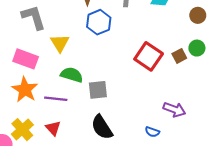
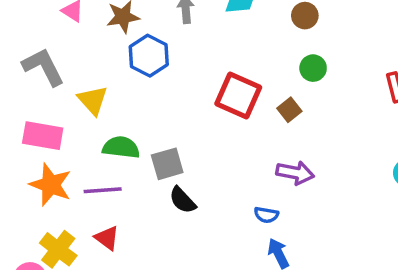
brown square: (179, 56) -> (289, 110), moved
black semicircle: (102, 127) -> (183, 200), moved, size x0.7

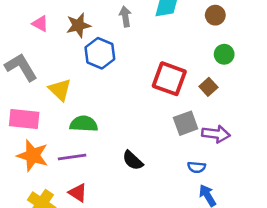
gray square: (167, 164) -> (186, 123), moved

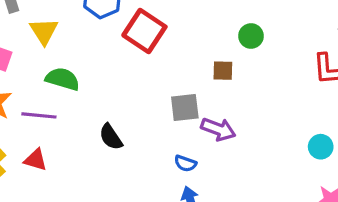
red square: (169, 79) -> (144, 31), moved
brown square: (208, 87) -> (223, 71), turned 30
red triangle: (78, 193) -> (36, 160), turned -30

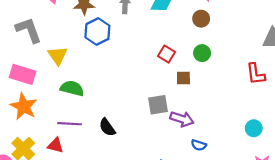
red square: (144, 31) -> (167, 54), moved, size x0.6
purple line: (39, 115) -> (70, 124), moved
blue semicircle: (185, 163) -> (199, 145), moved

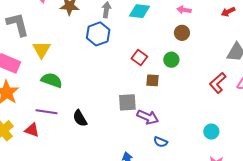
brown circle: (201, 19) -> (182, 33), moved
blue hexagon: (97, 32) -> (98, 34), moved
red L-shape: (256, 74) -> (218, 83), turned 50

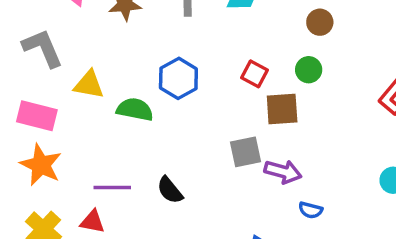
blue hexagon: (98, 34) -> (178, 78), moved
yellow triangle: (42, 50) -> (89, 85), turned -42
green semicircle: (52, 80) -> (135, 109), moved
brown square: (153, 80) -> (282, 109), size x1.5

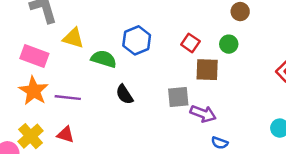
purple line: (112, 188) -> (68, 98), moved
black semicircle: (170, 190) -> (124, 94), moved

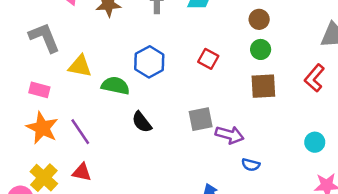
green circle: (229, 44) -> (261, 49), moved
pink rectangle: (34, 56) -> (39, 90), size x0.7
brown square: (207, 70) -> (263, 86), moved
purple line: (68, 98) -> (80, 132), turned 55

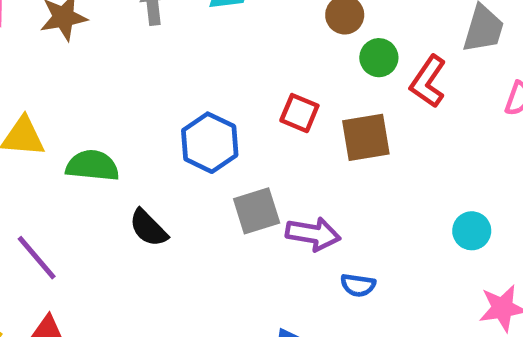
green circle: (261, 49) -> (379, 58), moved
red square: (208, 59) -> (299, 113), moved
blue hexagon: (149, 62) -> (210, 143), moved
red L-shape: (314, 78) -> (428, 82), moved

